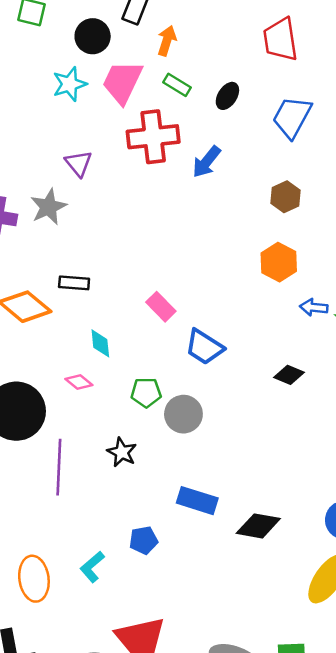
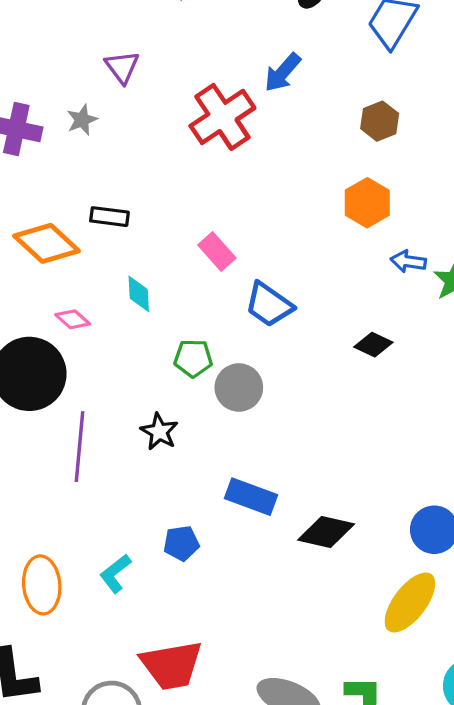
red cross: (153, 137) -> (222, 117), moved, turned -30
gray star: (49, 207) -> (82, 120), size x0.7
pink diamond: (79, 382) -> (73, 319), moved

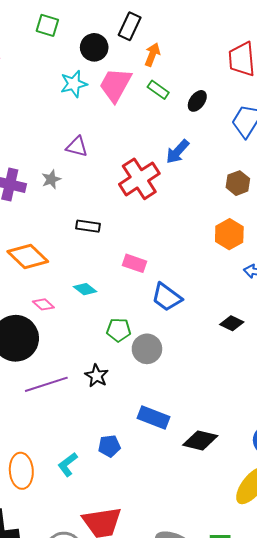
purple triangle: (122, 67) -> (77, 147), turned -40
black rectangle: (109, 217) -> (88, 226), moved
pink rectangle: (217, 252) -> (135, 263), turned -30
cyan diamond: (139, 294) -> (85, 289), turned -50
purple line: (79, 447) -> (46, 384), turned 66

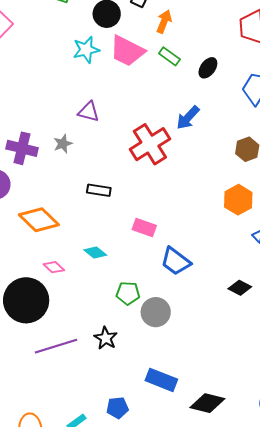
pink trapezoid: (115, 85) -> (127, 51), turned -93

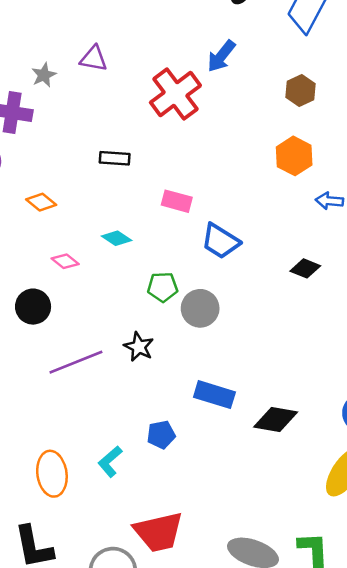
gray star: (63, 144) -> (44, 75), moved
orange diamond: (39, 220) -> (41, 202), size x0.6
black circle: (26, 300) -> (33, 307), size x0.6

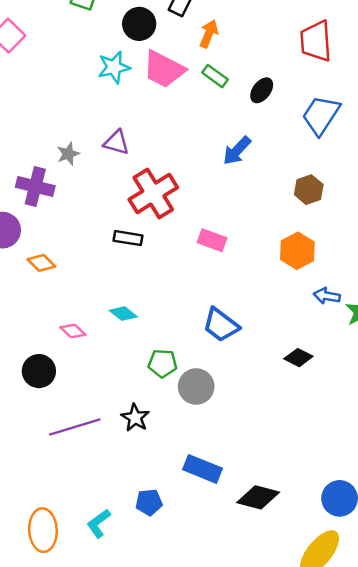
red cross: (175, 94) -> (153, 194), moved
pink rectangle: (177, 201) -> (212, 240), moved
orange diamond: (41, 202) -> (41, 263), moved

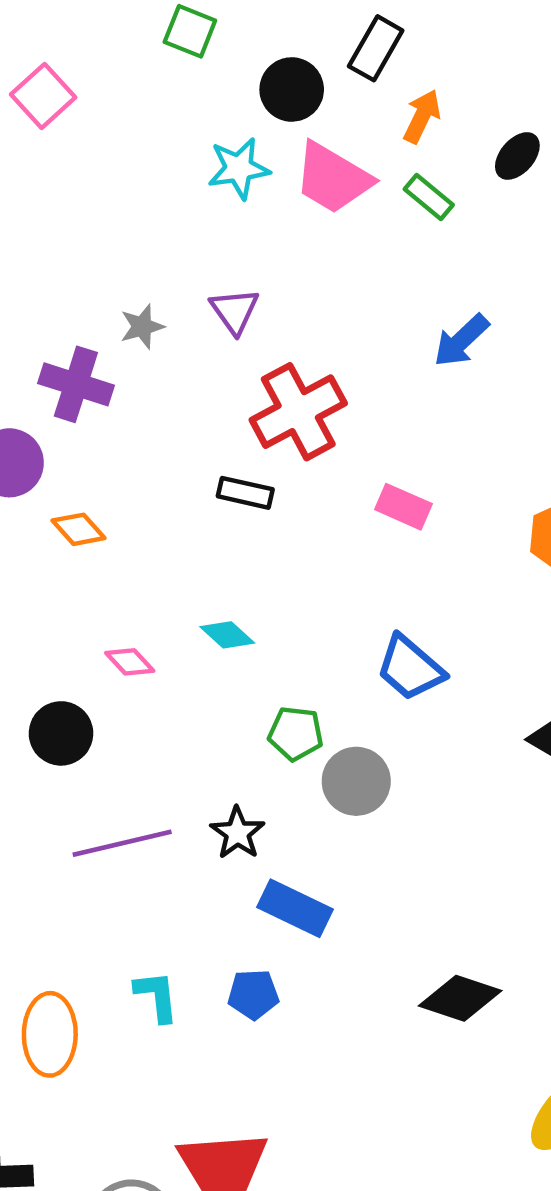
black ellipse: (262, 90) -> (517, 156), moved
purple triangle: (116, 143) -> (235, 311), turned 36
blue rectangle: (203, 469) -> (295, 908), moved
cyan L-shape: (99, 523) -> (157, 996), moved, turned 116

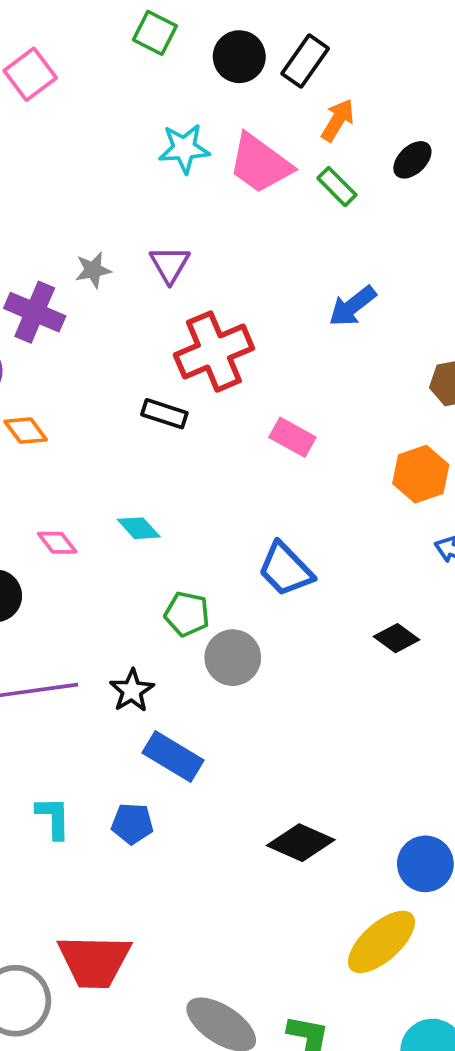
black circle: (292, 89) -> (239, 57), moved

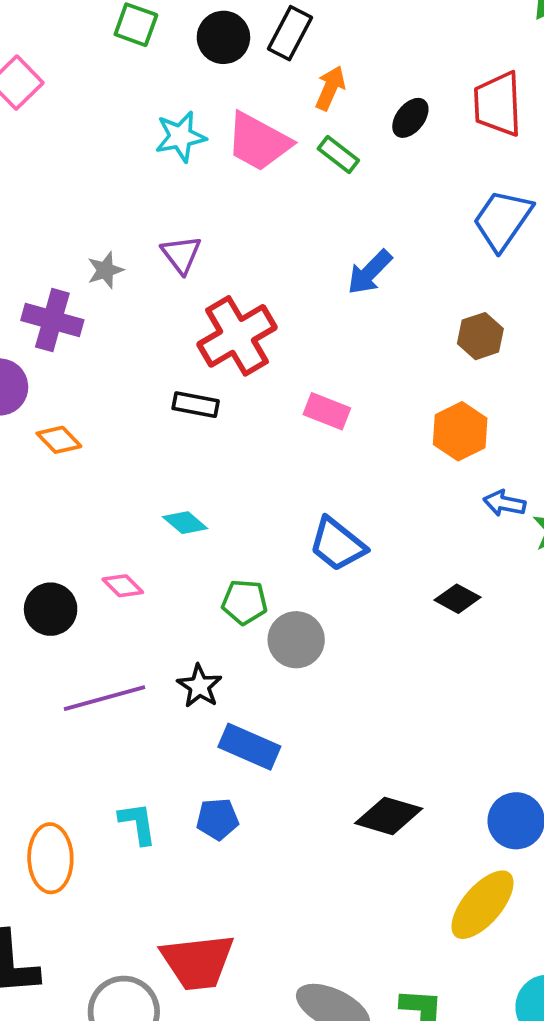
pink diamond: (57, 543) -> (123, 586), moved

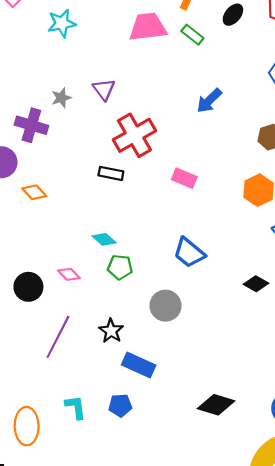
cyan star: (180, 137) -> (62, 23), moved
pink trapezoid: (258, 142) -> (148, 27), turned 144
green pentagon: (245, 602) -> (120, 267), moved
purple line: (104, 698) -> (58, 337), turned -48

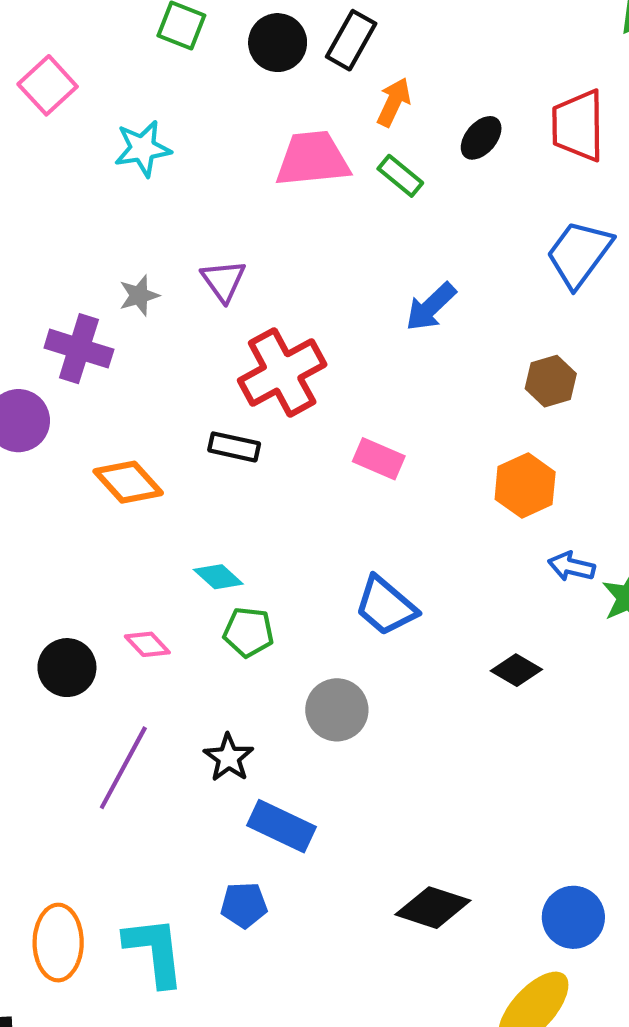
orange diamond: (34, 192) -> (128, 482), moved, size x1.4
cyan L-shape: (76, 407) -> (155, 951), moved, size x1.5

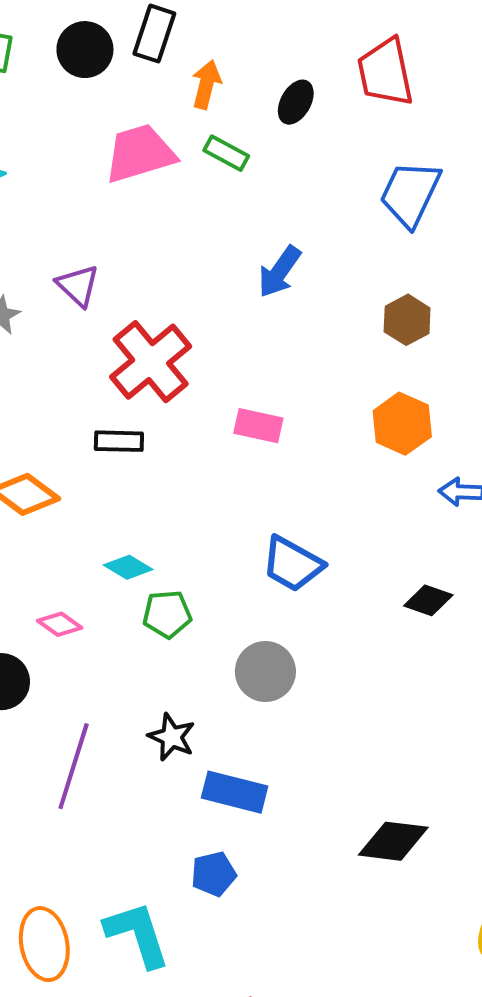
pink diamond: (147, 644) -> (60, 624), moved

